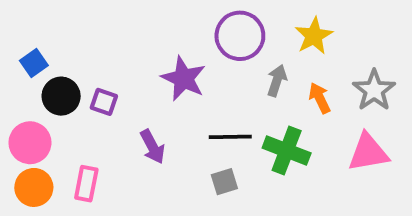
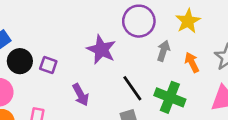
black line: (230, 137) -> (132, 88), turned 56

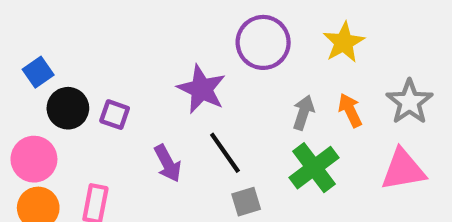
gray arrow: (163, 51) -> (303, 112), moved
black line: (132, 88) -> (225, 153), moved
green cross: (170, 97) -> (314, 168), turned 32

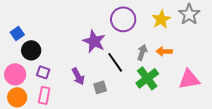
gray star: (409, 102) -> (189, 14), moved
orange arrow: (350, 110) -> (164, 51), turned -63
purple square: (115, 115) -> (43, 72), moved
black line: (225, 153) -> (115, 62), moved
gray square: (246, 202) -> (100, 87), moved

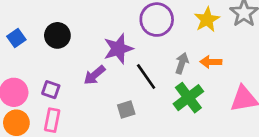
purple star: (94, 41) -> (118, 49), turned 30
black circle: (31, 50) -> (57, 35), moved
purple arrow: (78, 76) -> (94, 75), moved, turned 78

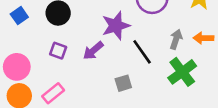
purple square: (51, 90) -> (58, 51), moved
pink rectangle: (52, 120) -> (53, 93), turned 40

